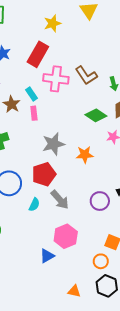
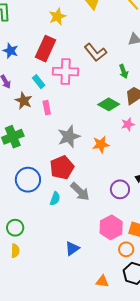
brown L-shape: (86, 75) -> (96, 52), moved
cyan rectangle: (32, 94) -> (39, 82), moved
pink hexagon: (66, 236) -> (111, 227), moved

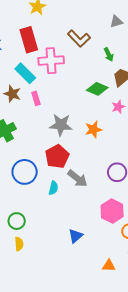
red rectangle: (45, 49) -> (29, 40), turned -35
cyan rectangle: (39, 82) -> (25, 73), size x1.5
gray star: (69, 137) -> (61, 125), turned 30

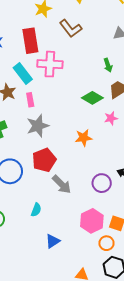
brown L-shape: (79, 39) -> (71, 28), moved
gray star: (61, 125) -> (38, 126), moved, turned -30
cyan semicircle: (53, 188) -> (36, 210), moved

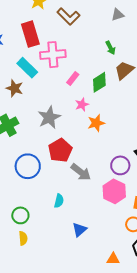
green diamond: (92, 98) -> (99, 82), turned -55
pink rectangle: (30, 100) -> (73, 78), moved, turned 56
pink star: (111, 118) -> (82, 105), moved
pink hexagon: (92, 221) -> (114, 191), moved

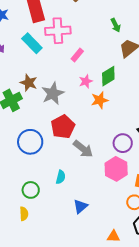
green diamond: (99, 82) -> (108, 76), moved
brown star: (15, 88) -> (29, 83), moved
green circle: (20, 215) -> (31, 190), moved

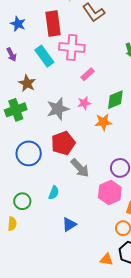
pink star: (86, 81) -> (84, 103), moved
brown star: (29, 83) -> (27, 83), moved
orange triangle: (113, 236) -> (107, 259), moved

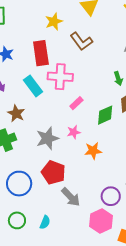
green diamond: (115, 100) -> (105, 115), moved
red pentagon: (63, 143) -> (53, 173), turned -30
green circle: (22, 201) -> (17, 220), moved

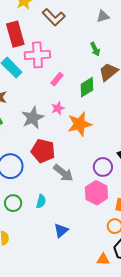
orange star: (93, 151) -> (80, 124), size x1.4

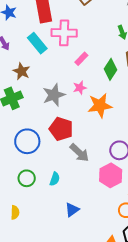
green diamond: (87, 87) -> (111, 69), turned -30

